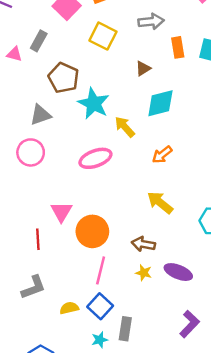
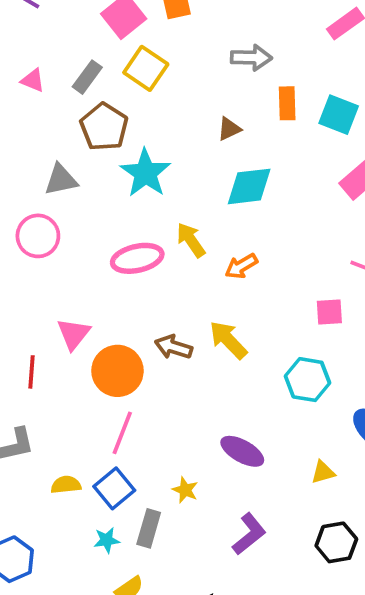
yellow square: (103, 36) -> (146, 68), moved
gray rectangle: (39, 41) -> (87, 77), moved
yellow arrow: (125, 127) -> (191, 240), moved
brown arrow: (143, 244) -> (173, 347), moved
yellow star: (144, 273) -> (185, 490), moved

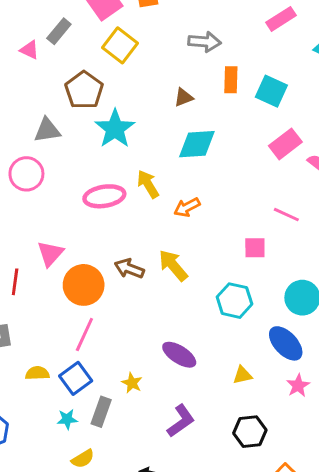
gray rectangle: (87, 77) -> (59, 31), moved

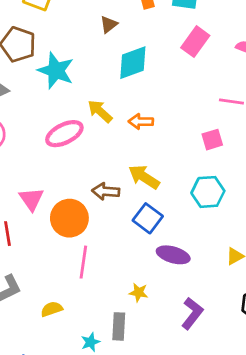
pink rectangle: (285, 144) -> (195, 42), moved
orange arrow: (187, 207) -> (141, 121), turned 45
blue square: (76, 378) -> (148, 218), moved

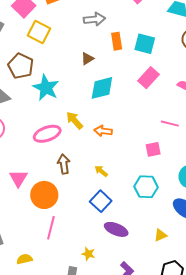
yellow arrow: (144, 177) -> (101, 171), size x0.6
brown arrow: (106, 191) -> (64, 164), moved, turned 72

